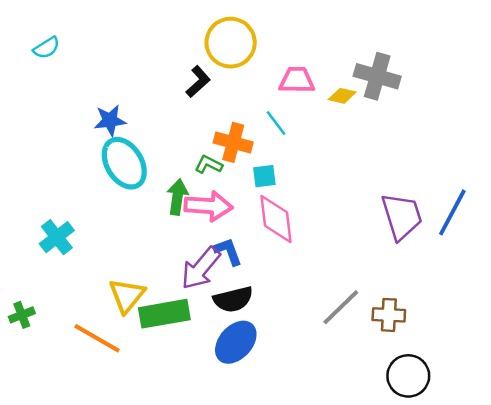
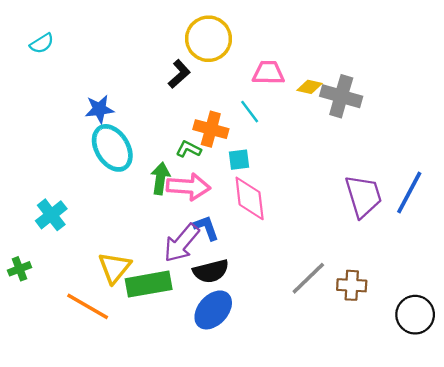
gray cross: (377, 76) -> (341, 96), moved
green cross: (22, 315) -> (19, 269), moved
black circle: (408, 376) -> (415, 315), moved

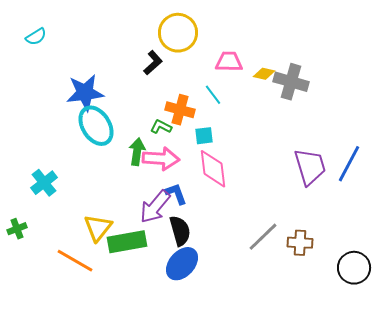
blue star: (99, 109) -> (85, 93), size x1.5
black semicircle: (211, 271) -> (180, 231), turned -92

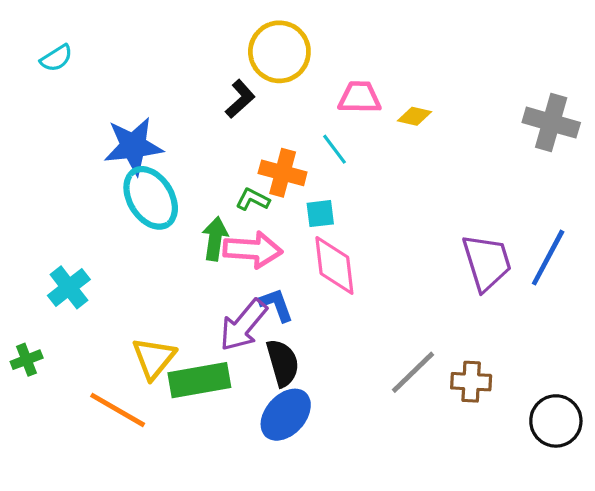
gray cross: (291, 82) -> (551, 123), moved

